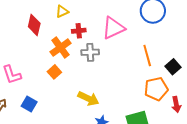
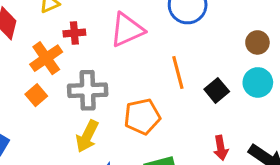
gray cross: (90, 52) -> (88, 90), moved, size x1.4
orange pentagon: (156, 89) -> (142, 117), moved
yellow arrow: (88, 98) -> (87, 136), turned 90

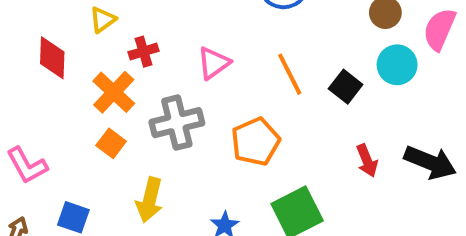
pink triangle: (127, 30) -> (214, 63), moved, size x0.7
yellow arrow: (87, 136) -> (150, 200), moved

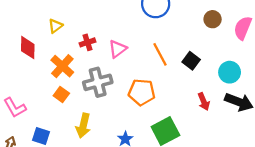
red cross: (144, 52) -> (87, 42), moved
cyan circle: (397, 65) -> (230, 72), moved
orange pentagon: (256, 142) -> (142, 92), turned 30

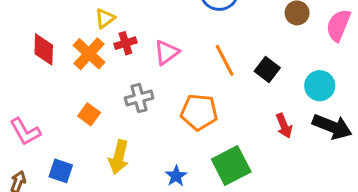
yellow triangle: (55, 26) -> (105, 18), moved
orange cross: (62, 66) -> (89, 54), moved
gray cross: (98, 82) -> (139, 98), size x0.7

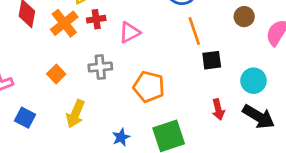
orange line: (225, 60) -> (194, 31), moved
black square: (267, 70) -> (212, 60), turned 36

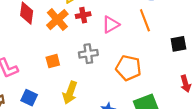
orange line: (194, 31) -> (145, 20), moved
orange square: (56, 74) -> (53, 61), turned 32

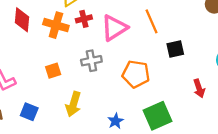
orange cross: (57, 20) -> (56, 25), turned -30
pink triangle: (111, 25) -> (114, 28), size x1.4
black square: (178, 44) -> (175, 49), moved

